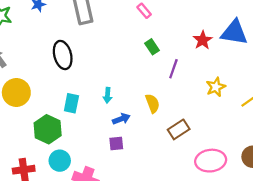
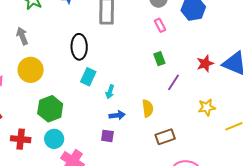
cyan rectangle: (71, 103) -> (88, 77), moved

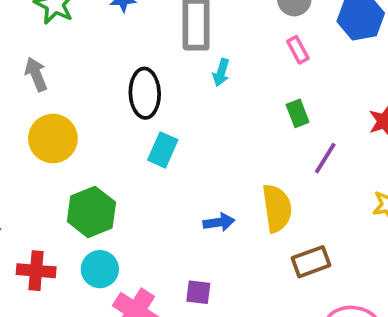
cyan arrow: (110, 92) -> (221, 72), moved
yellow semicircle: (148, 108) -> (277, 208), size x1.4
purple square: (107, 136) -> (198, 292), moved

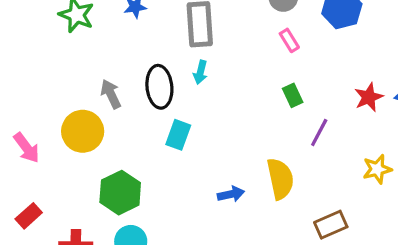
cyan arrow: (221, 72) -> (200, 72), moved
gray arrow: (36, 74) -> (111, 94), moved
brown rectangle: (311, 262) -> (331, 225), moved

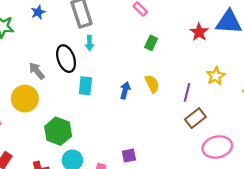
green rectangle: (293, 95) -> (151, 43), turned 64
purple line: (319, 133) -> (187, 92), moved
yellow semicircle: (280, 179) -> (152, 84), moved, size x0.7
blue arrow: (231, 194) -> (125, 90), moved, turned -49

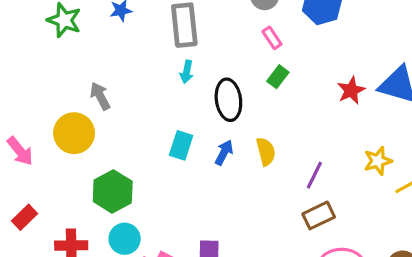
green rectangle: (151, 43) -> (278, 77), moved
black ellipse: (66, 59) -> (228, 100), moved
yellow star: (216, 76) -> (378, 161), moved
cyan rectangle: (85, 86) -> (181, 145), moved

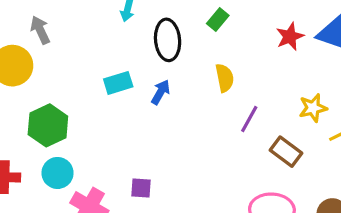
cyan rectangle: (181, 145) -> (118, 83), turned 52
yellow semicircle: (266, 152) -> (225, 78), moved
brown rectangle: (319, 215) -> (286, 152), moved, turned 60

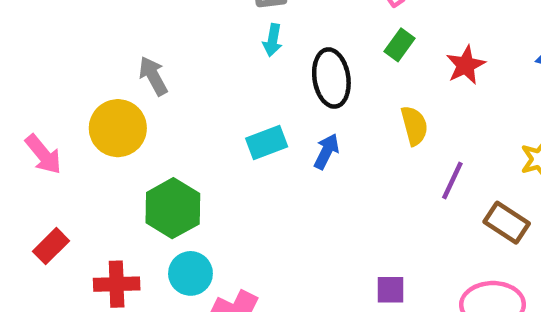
red star: (290, 37) -> (466, 65), moved
purple square: (141, 188) -> (391, 290), moved

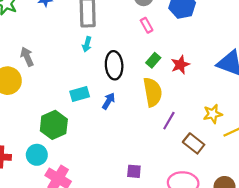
green rectangle: (399, 45) -> (153, 60), moved
yellow semicircle: (414, 126) -> (153, 92), size x1.5
green hexagon: (173, 208) -> (54, 125), moved

